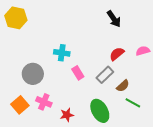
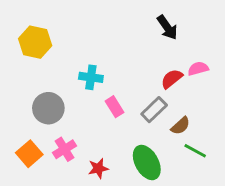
yellow hexagon: (16, 18) -> (35, 42), moved
pink semicircle: (143, 51) -> (198, 69), moved
pink cross: (44, 102) -> (65, 149), turned 35

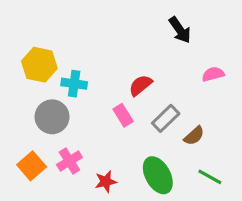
yellow hexagon: (35, 42) -> (39, 65), moved
cyan cross: (91, 77) -> (74, 84), moved
red semicircle: (172, 79) -> (140, 85), moved
green line: (195, 151) -> (210, 177), moved

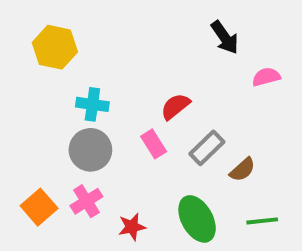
yellow hexagon: (39, 65) -> (55, 47), moved
pink semicircle: (213, 74) -> (266, 77), moved
gray circle: (52, 117) -> (90, 150), moved
green line: (210, 177) -> (262, 221), turned -35

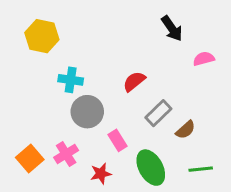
pink rectangle: (154, 144) -> (117, 140), moved
gray circle: (90, 150) -> (87, 112), moved

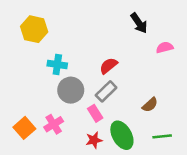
gray rectangle: (158, 113) -> (106, 91), moved
red star: (101, 174) -> (94, 140), moved

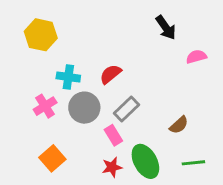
red semicircle: (109, 66) -> (111, 74), moved
pink cross: (54, 124) -> (45, 106), moved
orange square: (24, 128) -> (52, 158), moved

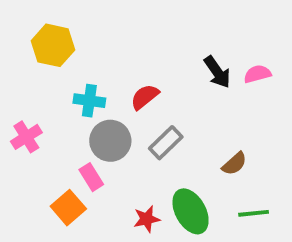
black arrow: (166, 28) -> (217, 72), moved
pink cross: (45, 106) -> (26, 137), moved
pink rectangle: (113, 135) -> (91, 177), moved

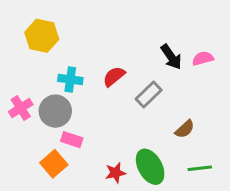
gray circle: (110, 141) -> (55, 111), moved
gray rectangle: (166, 143) -> (149, 95), moved
pink rectangle: (91, 177) -> (72, 140), turned -40

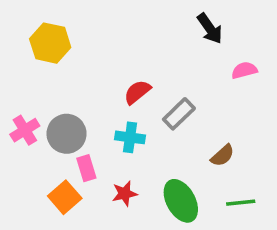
black arrow: (171, 57) -> (210, 29), moved
cyan cross: (70, 79) -> (130, 137), moved
pink rectangle: (72, 140) -> (86, 168), turned 55
red star: (115, 173) -> (125, 194), moved

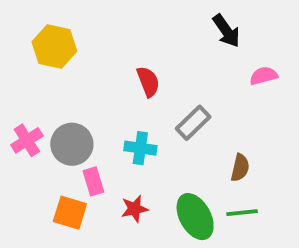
red semicircle: (137, 92) -> (148, 82), moved, turned 108
brown semicircle: (223, 156) -> (240, 168), turned -35
orange square: (65, 197) -> (70, 213), turned -32
green line: (241, 203) -> (242, 213), moved

